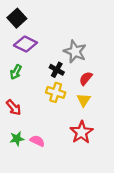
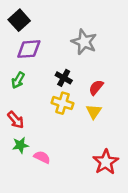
purple diamond: (25, 44) -> (29, 49), turned -30
gray star: (75, 52) -> (84, 42), moved
red star: (81, 132) -> (106, 162), moved
green star: (17, 139) -> (20, 145), moved

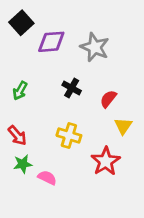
purple diamond: (29, 49) -> (51, 42), moved
yellow cross: (62, 103) -> (69, 135), moved
yellow triangle: (94, 112) -> (123, 126), moved
red star: (106, 162) -> (106, 161), moved

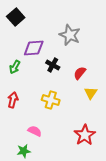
purple diamond: (51, 42) -> (34, 48), moved
red arrow: (17, 135) -> (13, 100), turned -126
red star: (106, 161) -> (85, 135), moved
green star: (23, 164) -> (24, 151), moved

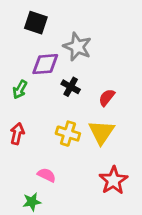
black square: (16, 17) -> (36, 23), moved, turned -30
gray star: (70, 35) -> (77, 47), moved
yellow triangle: (91, 93) -> (101, 132), moved, size x1.5

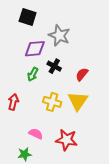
green arrow: (20, 89) -> (33, 74), moved
red star: (113, 180) -> (67, 140), moved, turned -30

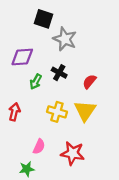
black square: (28, 17) -> (44, 19), moved
purple diamond: (35, 49) -> (22, 57), moved
pink semicircle: (36, 134) -> (39, 147), turned 88

